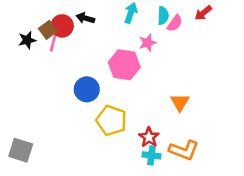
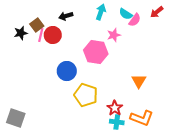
cyan semicircle: (163, 16) -> (126, 14), turned 120
black arrow: (85, 18) -> (66, 16), turned -32
red circle: (62, 26) -> (53, 35), moved

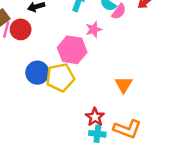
yellow pentagon: (86, 95) -> (60, 77), moved, turned -30

